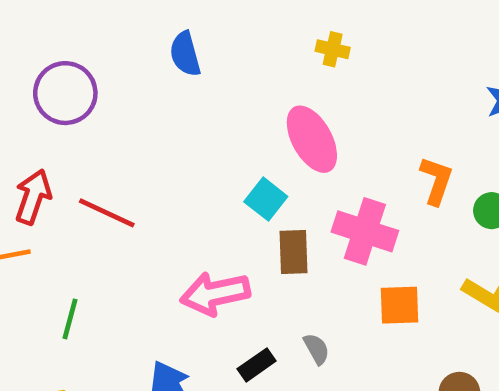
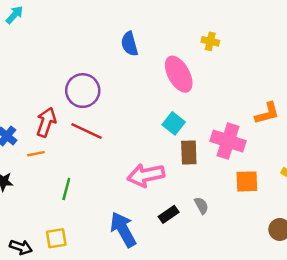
purple circle: (65, 93) -> (83, 91), moved
pink ellipse: (312, 139) -> (179, 74), moved
orange L-shape: (436, 181) -> (267, 113), turned 56

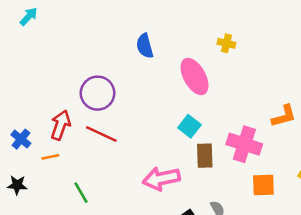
green line: (66, 189) -> (81, 193), turned -45

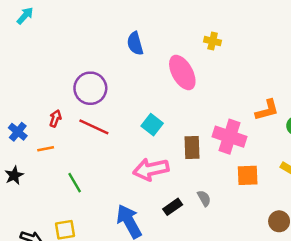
red arrow: (61, 125) -> (55, 118), size x0.6
cyan square: (189, 126) -> (152, 125), moved
black star: (17, 185) -> (14, 175), turned -30

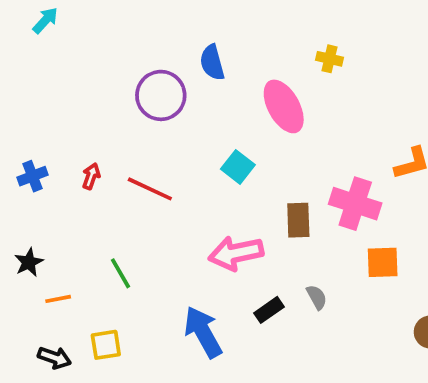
purple circle: (90, 88) -> (161, 95), moved
cyan square: (152, 125) -> (238, 167), moved
blue cross: (18, 132) -> (32, 176), moved, turned 30
orange line: (46, 149) -> (58, 299), moved

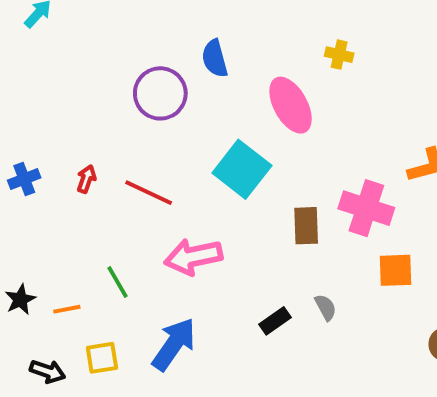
cyan square: (238, 167) -> (242, 169), size x1.6
pink arrow: (236, 253) -> (193, 257), moved
black star: (29, 262) -> (20, 300), moved
orange line: (58, 299) -> (67, 309), moved
blue arrow: (203, 332) -> (174, 344), moved, turned 64

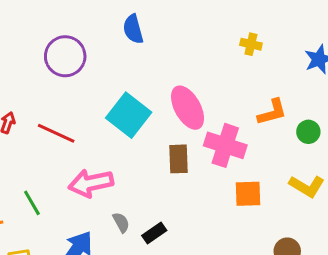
yellow cross: (339, 55) -> (251, 44), moved
blue semicircle: (215, 58) -> (133, 29), moved
pink ellipse: (291, 105) -> (188, 108), moved
gray semicircle: (326, 307) -> (121, 222), moved

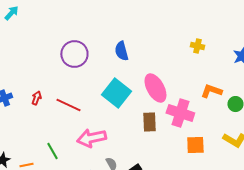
blue semicircle: (133, 29) -> (121, 51), moved
orange L-shape: (272, 112) -> (211, 91), turned -145

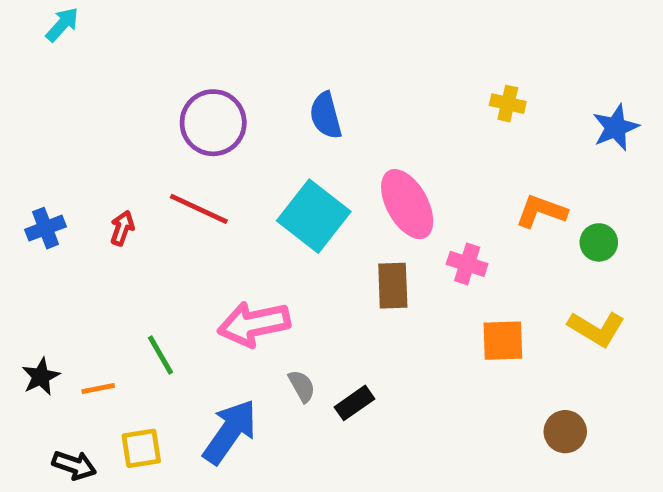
red line: (68, 105) -> (199, 209), moved
pink cross: (180, 113) -> (467, 264), size x0.6

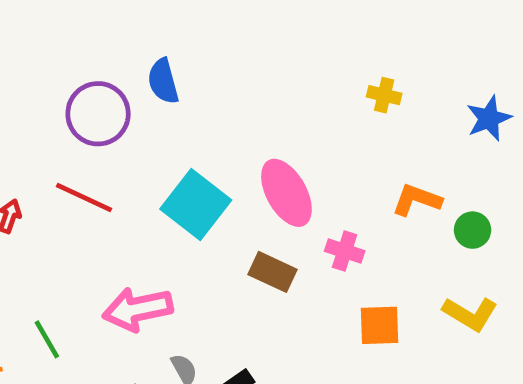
blue semicircle: (326, 115) -> (163, 81), moved
brown rectangle: (393, 286) -> (272, 272), turned -63

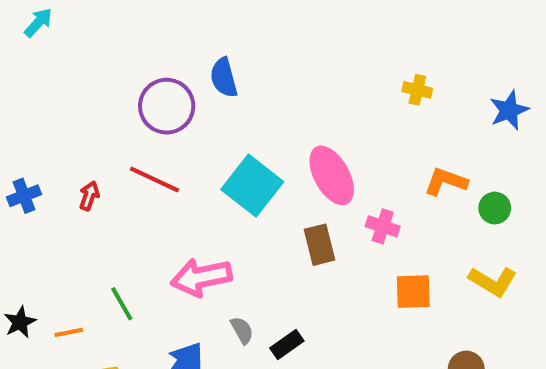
brown rectangle: (272, 272) -> (319, 245), turned 51

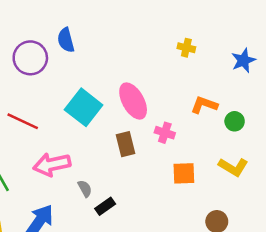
red line: (154, 179) -> (23, 121), moved
gray semicircle: (242, 330) -> (85, 189), moved

